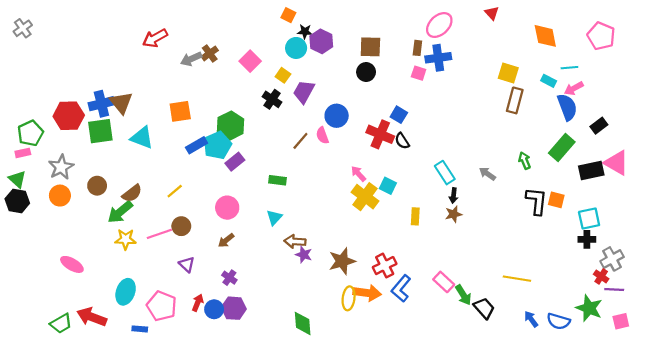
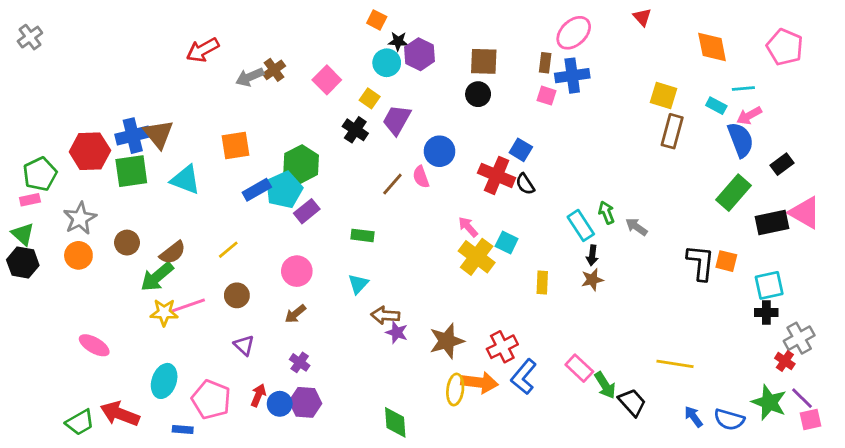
green arrow: (525, 161) -> (606, 213), moved
pink line: (159, 234) -> (188, 305), moved
purple line: (614, 290) -> (802, 398), moved, turned 42

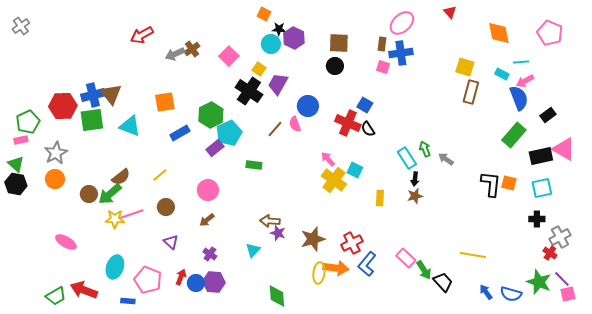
black cross: (355, 130) -> (249, 91), size x1.5
cyan pentagon: (284, 190) -> (229, 133), moved
brown circle: (127, 243) -> (89, 194), moved
cyan triangle: (358, 284) -> (253, 250), moved
cyan square: (769, 285) -> (542, 188), moved

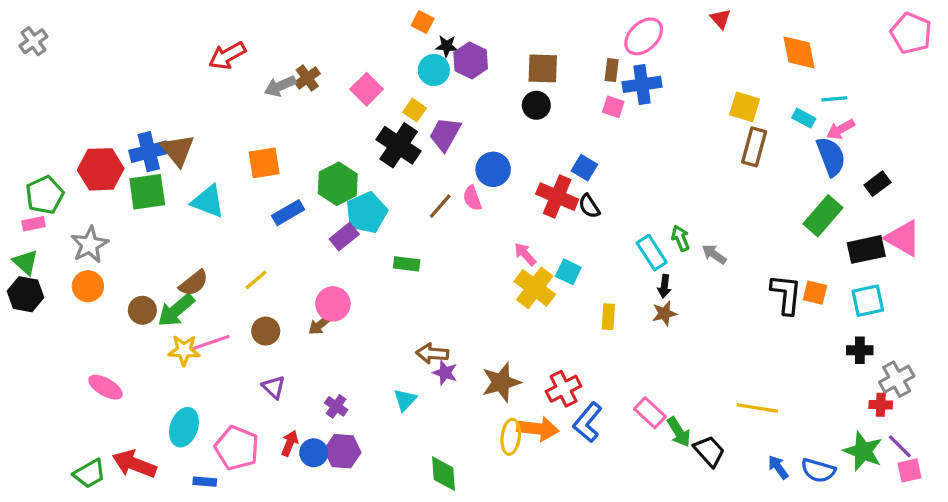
pink pentagon: (550, 33) -> (911, 33), moved
brown arrow: (207, 220) -> (320, 325), moved
red cross: (550, 253) -> (881, 405), turned -32

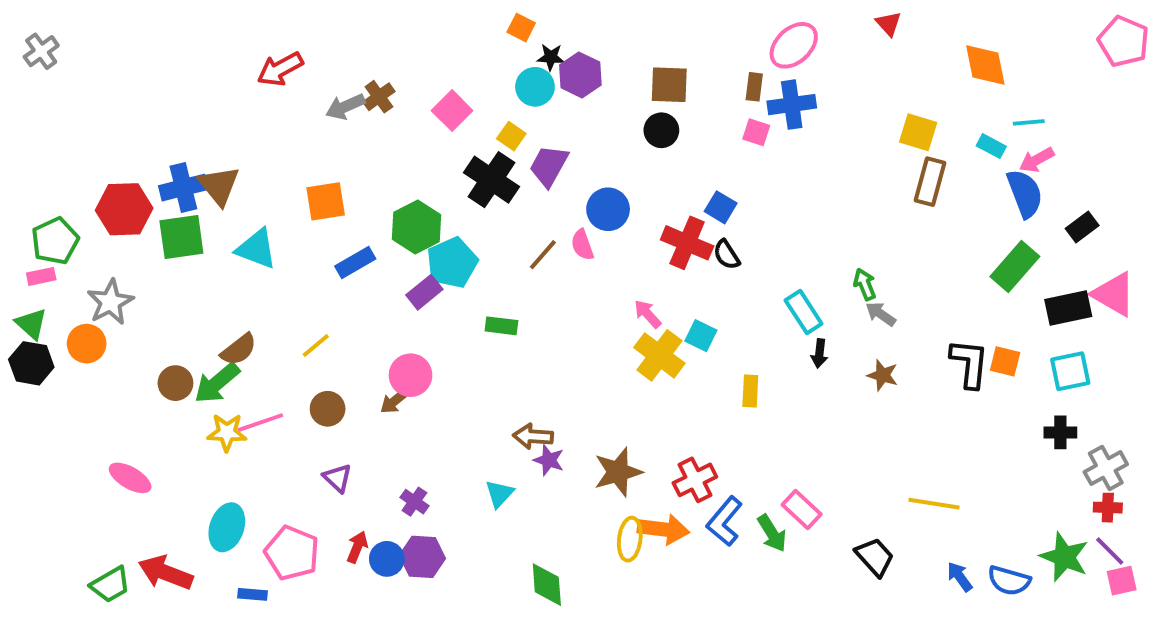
green arrow: (680, 238) -> (865, 284), moved
orange circle: (88, 286) -> (87, 344), moved
brown star: (664, 313) -> (883, 375), moved, turned 30
red cross: (881, 405) -> (1108, 508), moved
green arrow: (679, 432) -> (772, 533), moved

